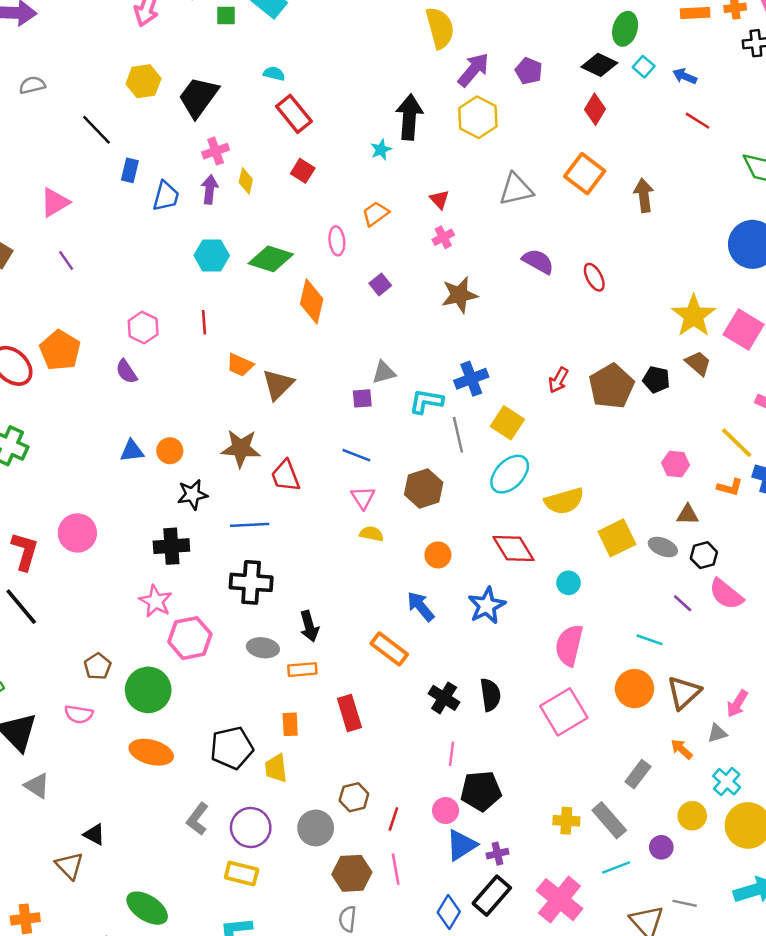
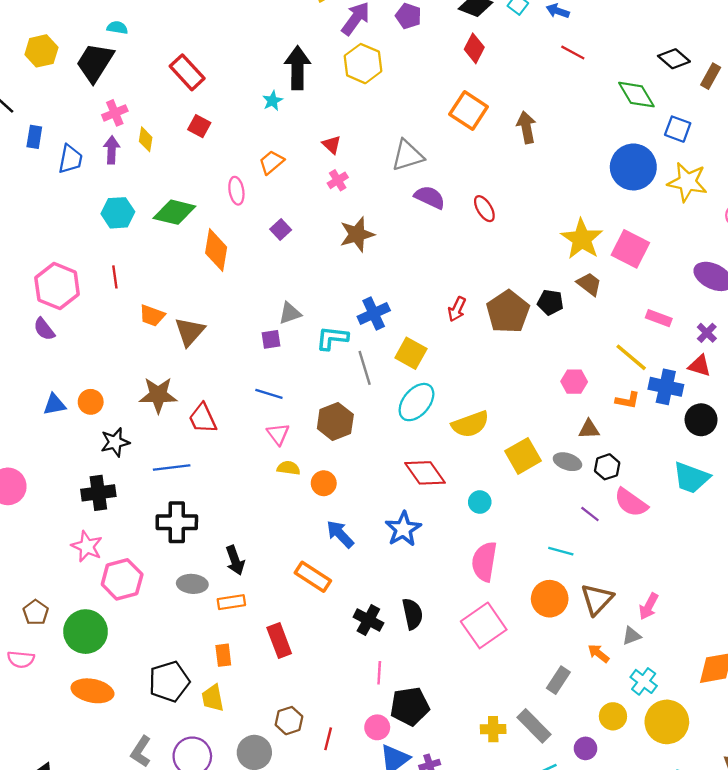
cyan semicircle: (274, 74) -> (117, 28), moved
gray triangle: (516, 189) -> (407, 155), moved
pink hexagon: (143, 328) -> (57, 286), size x1.5
orange circle: (438, 555) -> (324, 483), moved

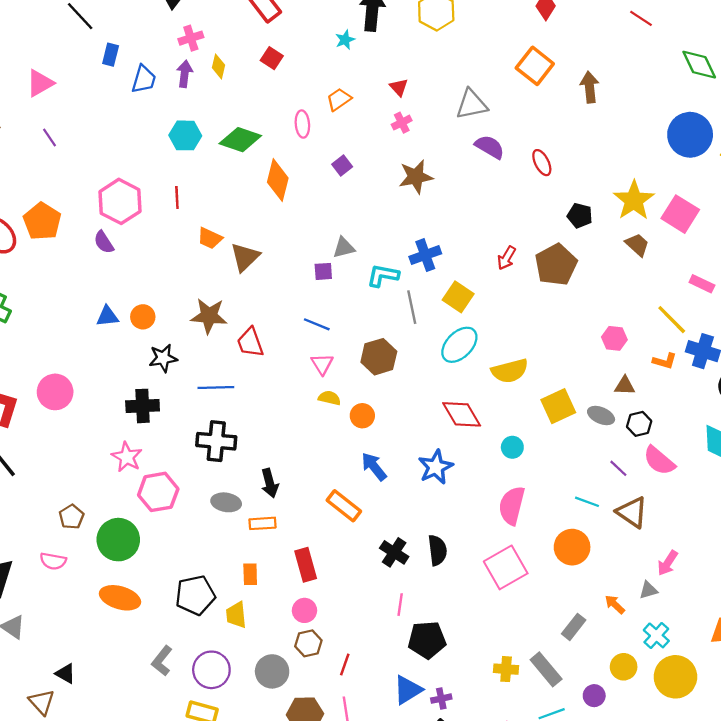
black pentagon: (550, 302) -> (580, 216), moved
brown triangle: (597, 599) -> (632, 512), moved, turned -44
pink circle: (377, 727) -> (304, 610), moved

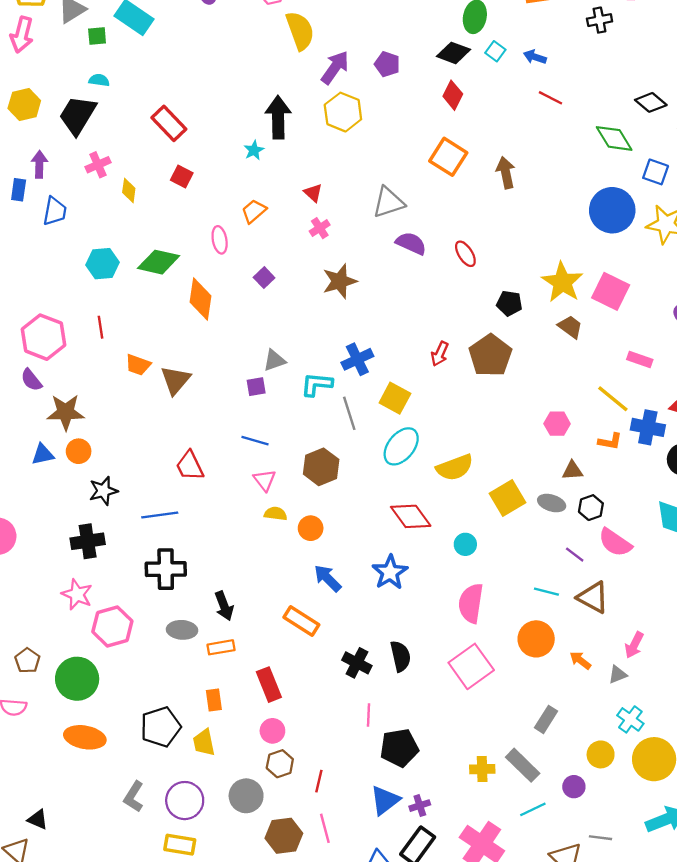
purple arrow: (185, 74) -> (39, 164), moved
brown star: (209, 316) -> (66, 412), moved
orange arrow: (615, 604) -> (580, 660), moved

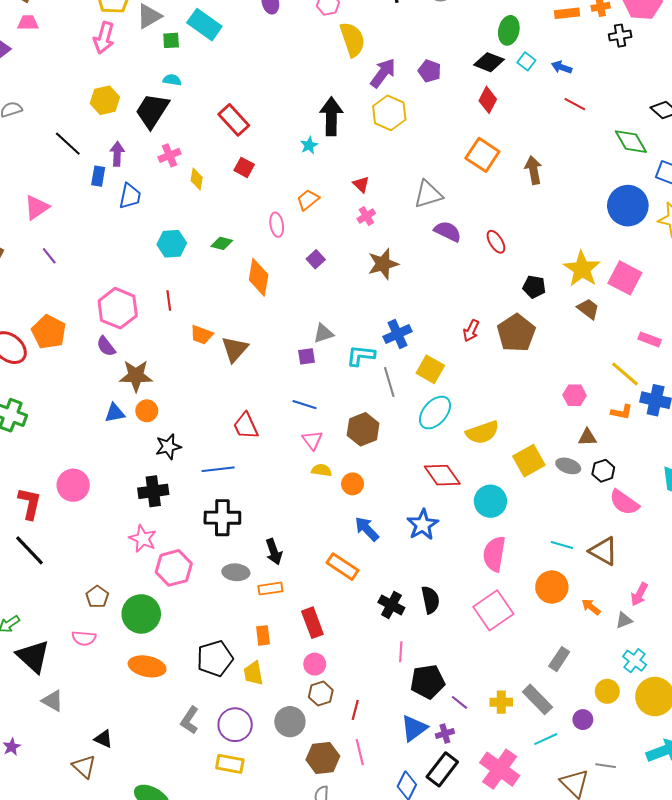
green diamond: (159, 262) -> (222, 243), size x0.6
cyan circle: (465, 544) -> (490, 501), size x1.6
purple line: (575, 555) -> (460, 702), moved

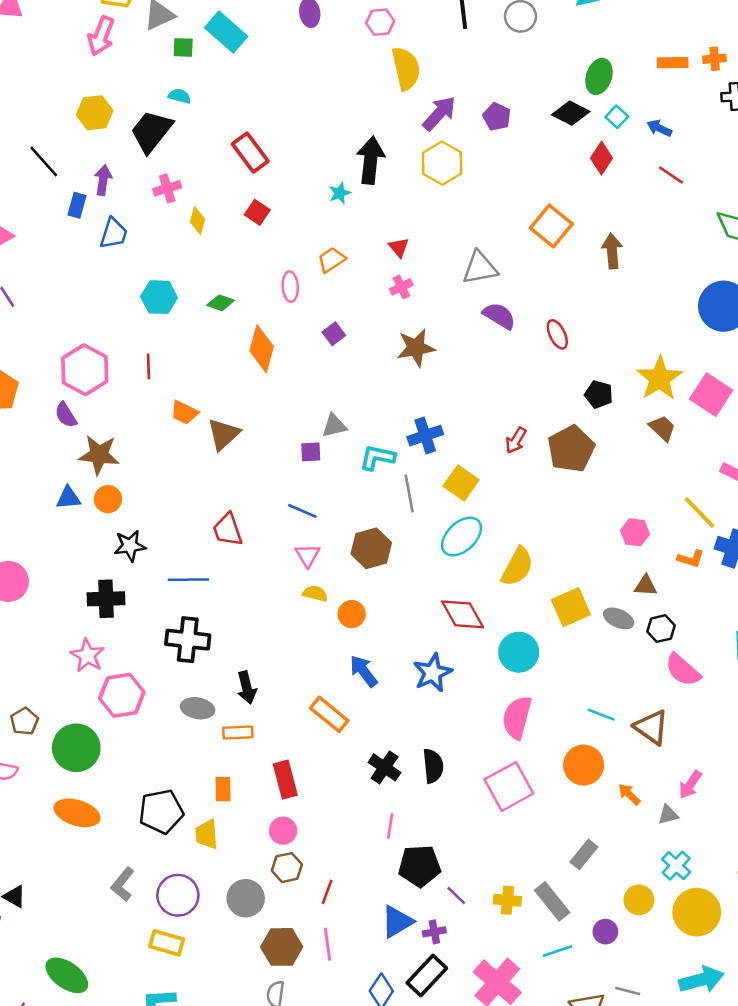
red diamond: (488, 100) -> (602, 158), moved
yellow semicircle: (482, 432) -> (517, 567), turned -48

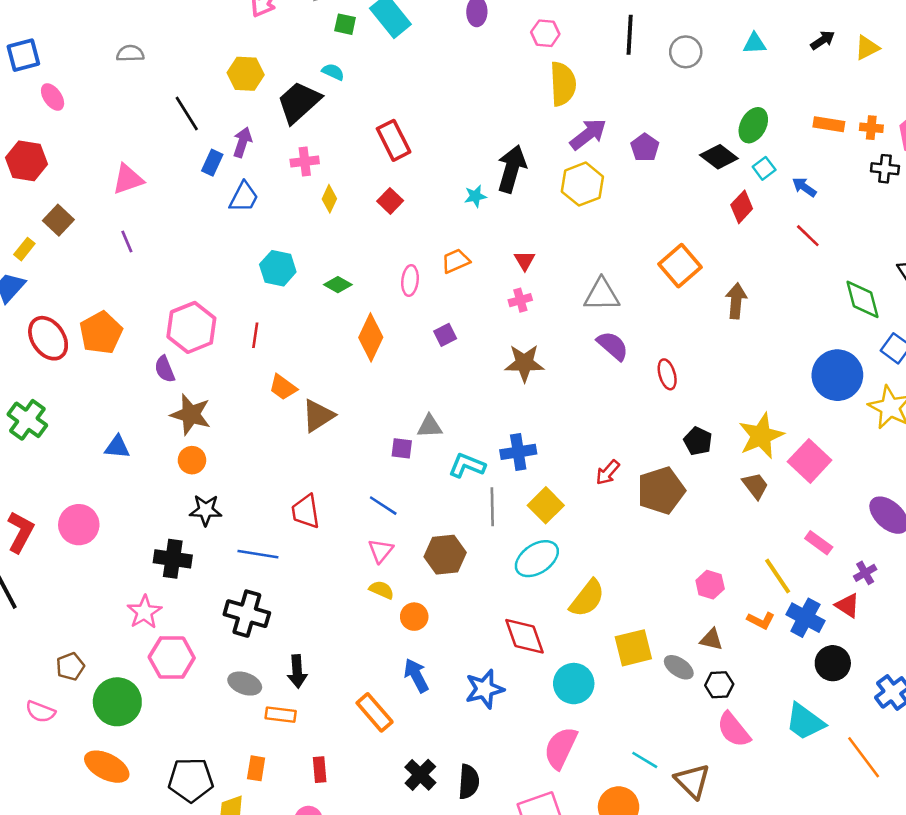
blue triangle: (68, 498) -> (117, 447), moved
red rectangle: (285, 780) -> (320, 770), size x0.7

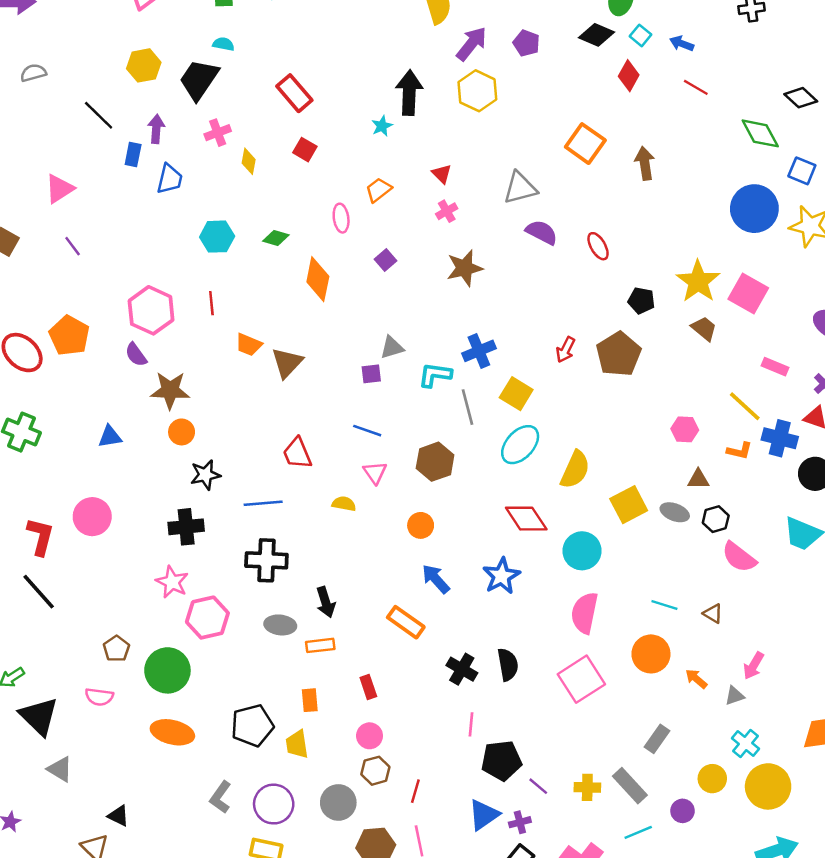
yellow semicircle: (382, 590) -> (344, 504), moved
brown triangle: (692, 781) -> (713, 614), size x0.6

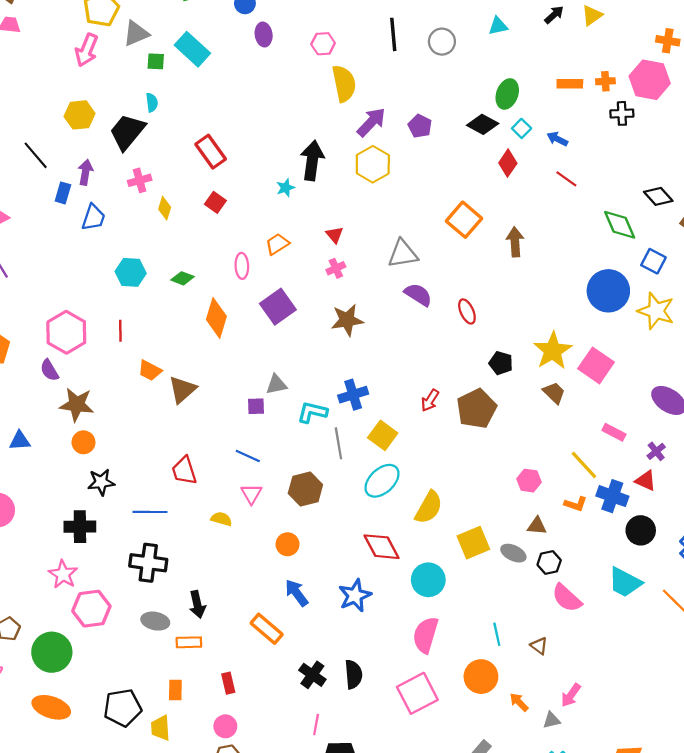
cyan semicircle: (223, 44) -> (152, 102), turned 66
purple square: (386, 260) -> (278, 307), size x1.8
cyan line: (664, 605) -> (497, 634), turned 55

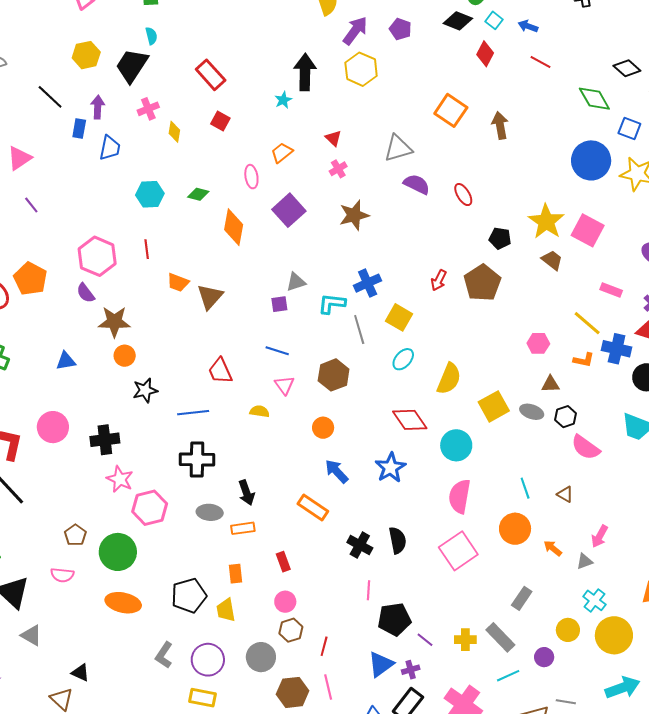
cyan ellipse: (382, 481) -> (403, 359), size x0.7
black cross: (80, 527) -> (105, 440), moved

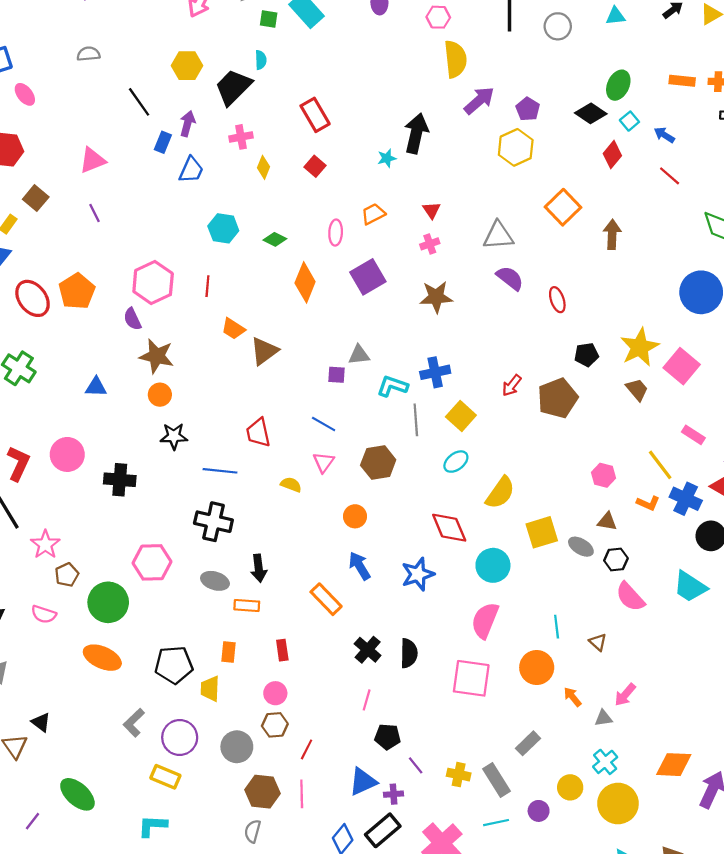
yellow hexagon: (361, 69) -> (516, 147), moved
black pentagon: (500, 238) -> (586, 355), turned -30
pink star: (120, 479) -> (45, 544), moved
pink square: (458, 551) -> (471, 678), turned 30
black pentagon: (394, 619) -> (387, 737), size x0.7

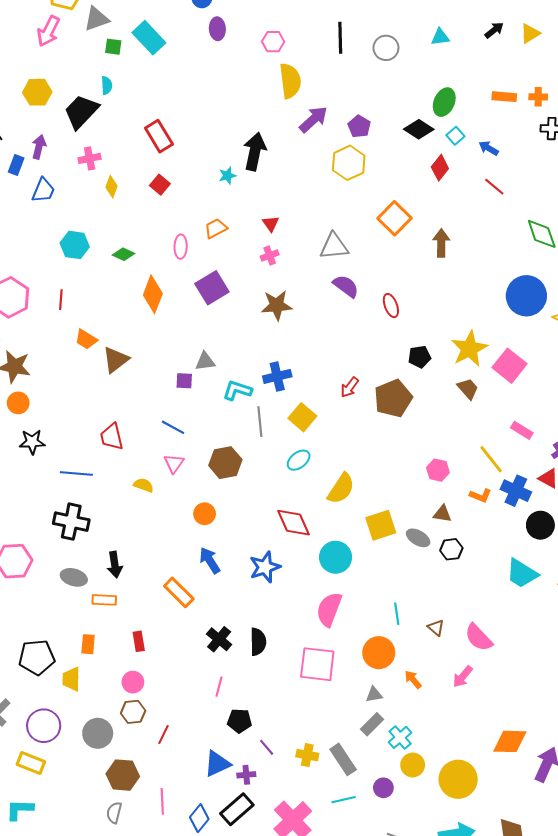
pink semicircle: (630, 597) -> (479, 638), moved
gray triangle: (603, 718) -> (374, 695), moved
cyan cross: (605, 762) -> (400, 737), moved
pink line: (302, 794) -> (162, 801), moved

